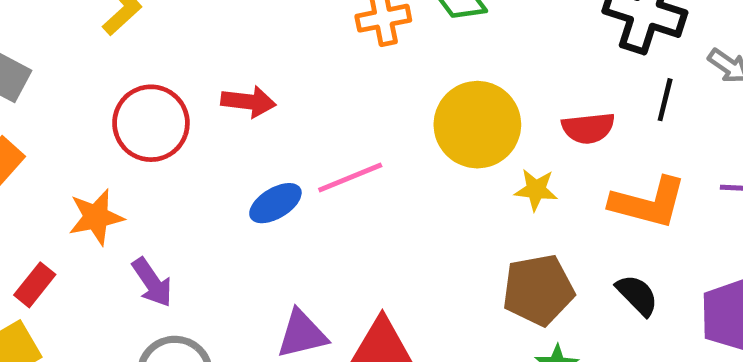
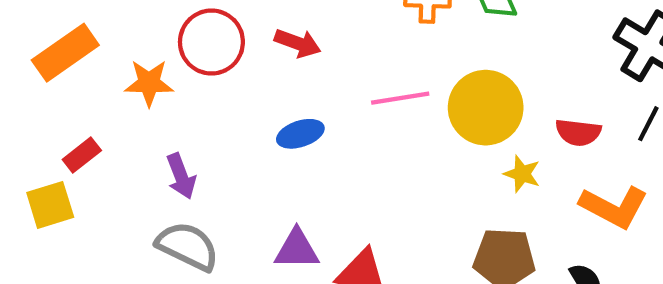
pink line: (350, 178) -> (400, 98), moved
orange star: (96, 217) -> (149, 83), moved

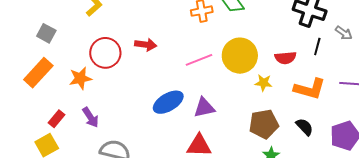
blue ellipse: (300, 134) -> (168, 102), moved, size x1.4
purple arrow: (181, 176) -> (91, 117), moved
purple triangle: (297, 249) -> (204, 108), moved

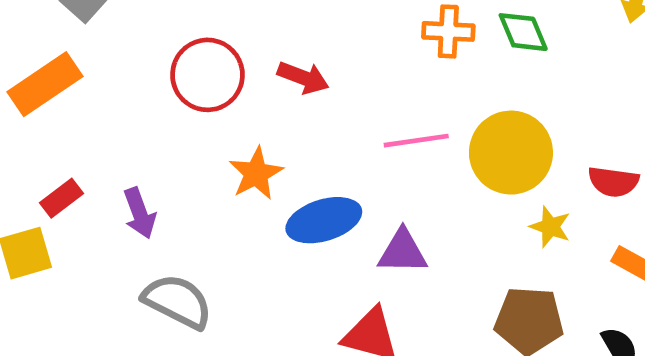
orange star: (80, 78) -> (256, 173), moved, turned -30

